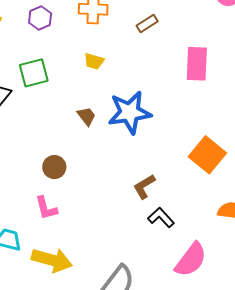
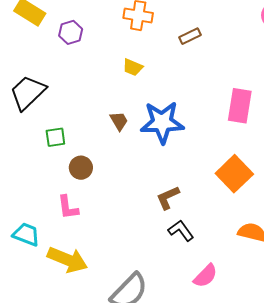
purple hexagon: (40, 18) -> (71, 32), moved
pink rectangle: (197, 64) -> (240, 106), moved
green square: (34, 73) -> (55, 137), moved, size x0.7
pink semicircle: (191, 260) -> (205, 276), size x0.7

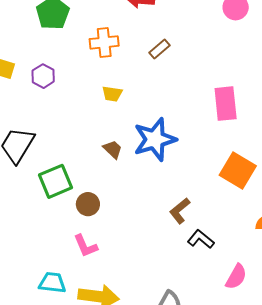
green square: (55, 137) -> (56, 181), size x1.6

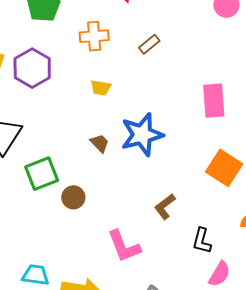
purple hexagon: (43, 76) -> (32, 68), size x1.6
black L-shape: (201, 239) -> (202, 241), moved, turned -116
pink L-shape: (86, 246) -> (124, 246), moved, size x1.4

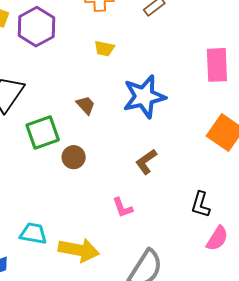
brown trapezoid: (100, 143) -> (86, 105), moved
brown L-shape: (165, 207) -> (146, 162), moved
pink L-shape: (124, 246) -> (123, 208), size x0.6

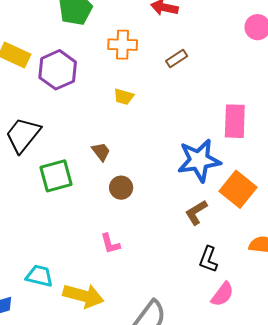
blue star: (144, 97) -> (199, 160), moved
brown circle: (74, 157) -> (121, 188), moved
brown L-shape: (146, 162) -> (196, 212), moved
pink L-shape: (123, 208) -> (110, 244), moved

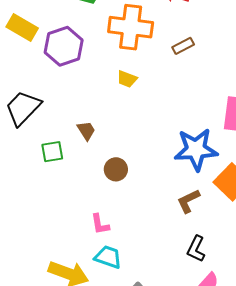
orange cross: (123, 45) -> (131, 27), size x1.5
brown trapezoid: (101, 152) -> (86, 131), moved
green square: (56, 176) -> (52, 152), size x0.7
cyan trapezoid: (39, 276) -> (108, 257), moved

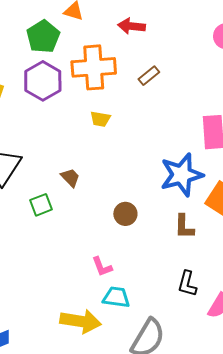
purple hexagon: (64, 46) -> (43, 81), moved
brown circle: (116, 169) -> (125, 214), moved
brown L-shape: (188, 201) -> (184, 227), turned -52
black L-shape: (196, 249) -> (187, 284), moved

